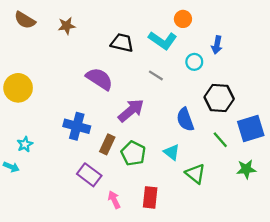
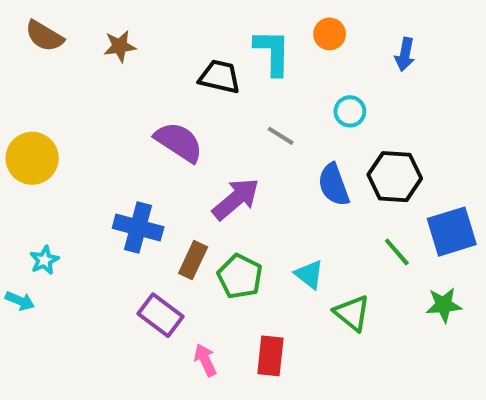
cyan L-shape: (163, 40) -> (273, 52), moved, turned -124
blue arrow: (217, 45) -> (405, 54), moved
blue semicircle: (185, 119) -> (334, 185), moved

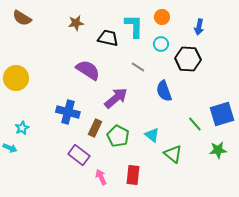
brown star: (120, 46) -> (76, 23), moved
cyan circle: (350, 111) -> (161, 44), moved
black hexagon: (395, 177) -> (188, 59), moved

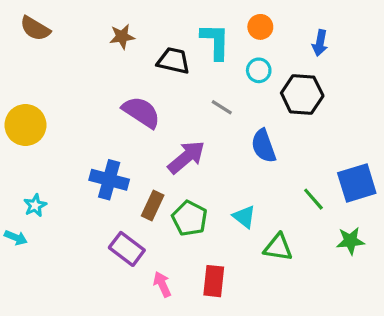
green triangle: (173, 154) -> (278, 247), turned -30

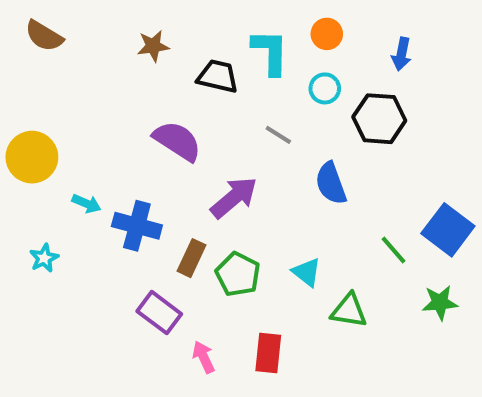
blue square: (357, 183) -> (448, 230), turned -36
cyan arrow: (16, 238) -> (86, 204), moved

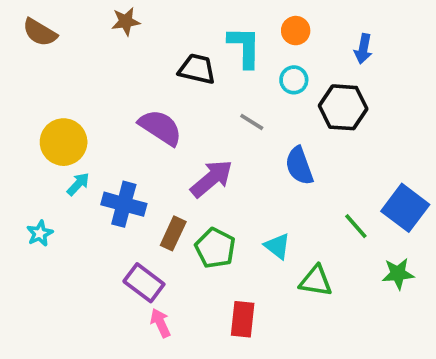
brown star: (153, 46) -> (126, 21), moved
yellow circle: (32, 157) -> (64, 142), moved
cyan arrow: (86, 204) -> (78, 184), turned -70
pink arrow: (204, 357) -> (160, 323), moved

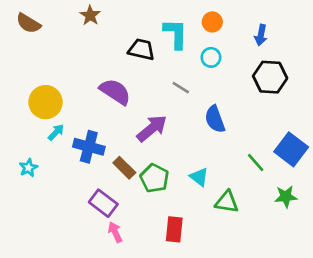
brown star: (126, 21) -> (90, 15), turned -30
black hexagon: (343, 107) -> (270, 77), moved
brown rectangle: (173, 233) -> (124, 168), turned -70

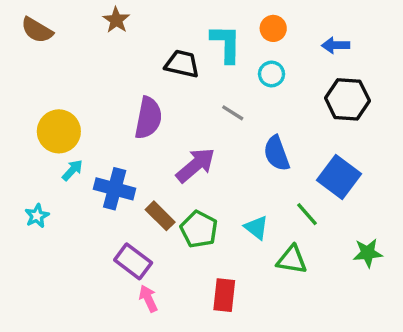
blue arrow: (261, 35) -> (336, 45), turned 78
purple semicircle: (115, 92) -> (148, 118), turned 68
blue square: (291, 149) -> (339, 177), moved
green line: (256, 162) -> (307, 214), moved

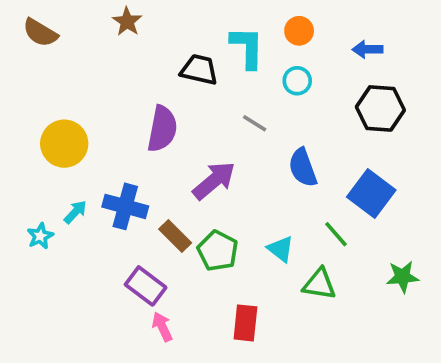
cyan arrow: (72, 170) -> (75, 212), moved

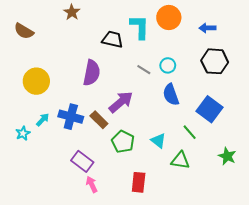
orange circle: (299, 31) -> (169, 18), size x1.5
brown semicircle: (40, 33) -> (24, 31), moved
cyan circle: (297, 81) -> (168, 65), moved
brown rectangle: (175, 236) -> (99, 120), moved
green star: (403, 277) -> (227, 156), turned 30

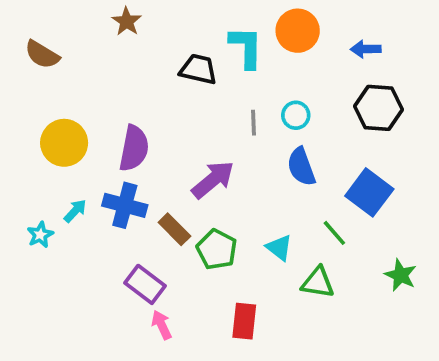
gray line: (144, 70) -> (253, 123), turned 56
purple semicircle: (92, 73) -> (134, 148), moved
brown rectangle: (99, 120) -> (174, 229), moved

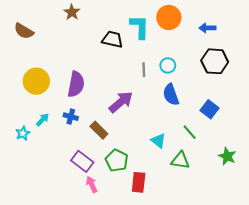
blue square: (369, 192) -> (209, 109), size x0.7
blue cross: (125, 205) -> (71, 117), size x0.6
green pentagon: (217, 249) -> (117, 160), moved

